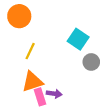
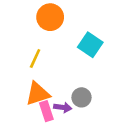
orange circle: (19, 16) -> (50, 17), moved
gray circle: (91, 62) -> (81, 97), moved

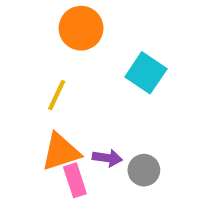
gray circle: (81, 97) -> (144, 170), moved
purple arrow: (63, 107) -> (107, 158), moved

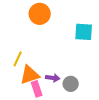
cyan square: (146, 73) -> (84, 32), moved, turned -30
yellow line: (57, 95) -> (18, 59), moved

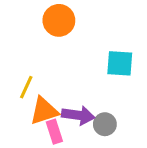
cyan square: (84, 32) -> (120, 63), moved
purple arrow: (53, 78) -> (78, 115), size x1.5

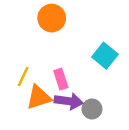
cyan square: (120, 63) -> (105, 56), turned 35
pink rectangle: (54, 132) -> (61, 79), moved

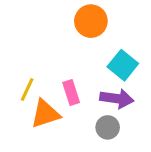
orange circle: (52, 18) -> (91, 21), moved
purple arrow: (69, 101) -> (117, 99), moved

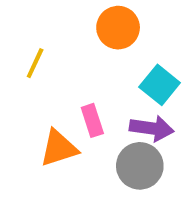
yellow line: (27, 89) -> (35, 63), moved
gray circle: (108, 127) -> (140, 166), size x1.5

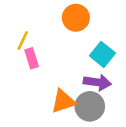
pink rectangle: (92, 120) -> (32, 58), moved
orange triangle: (59, 148) -> (63, 101), moved

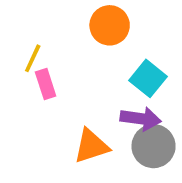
gray circle: (90, 106) -> (154, 146), moved

